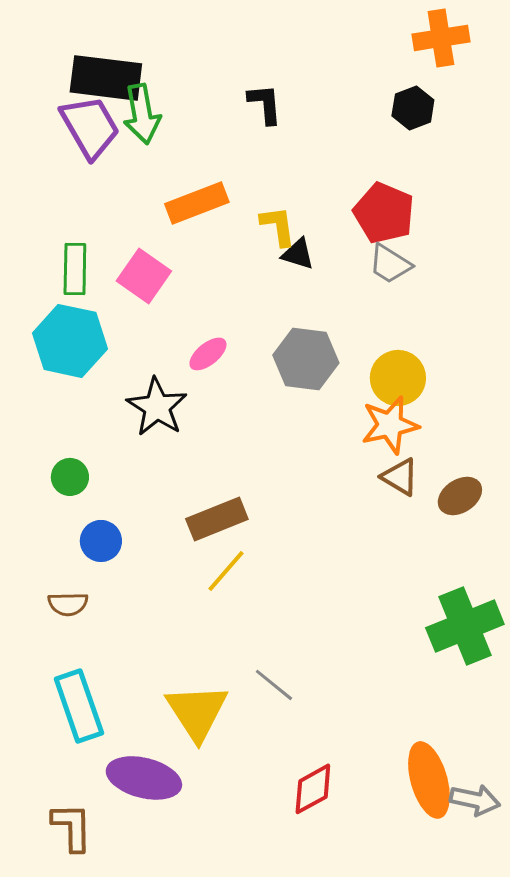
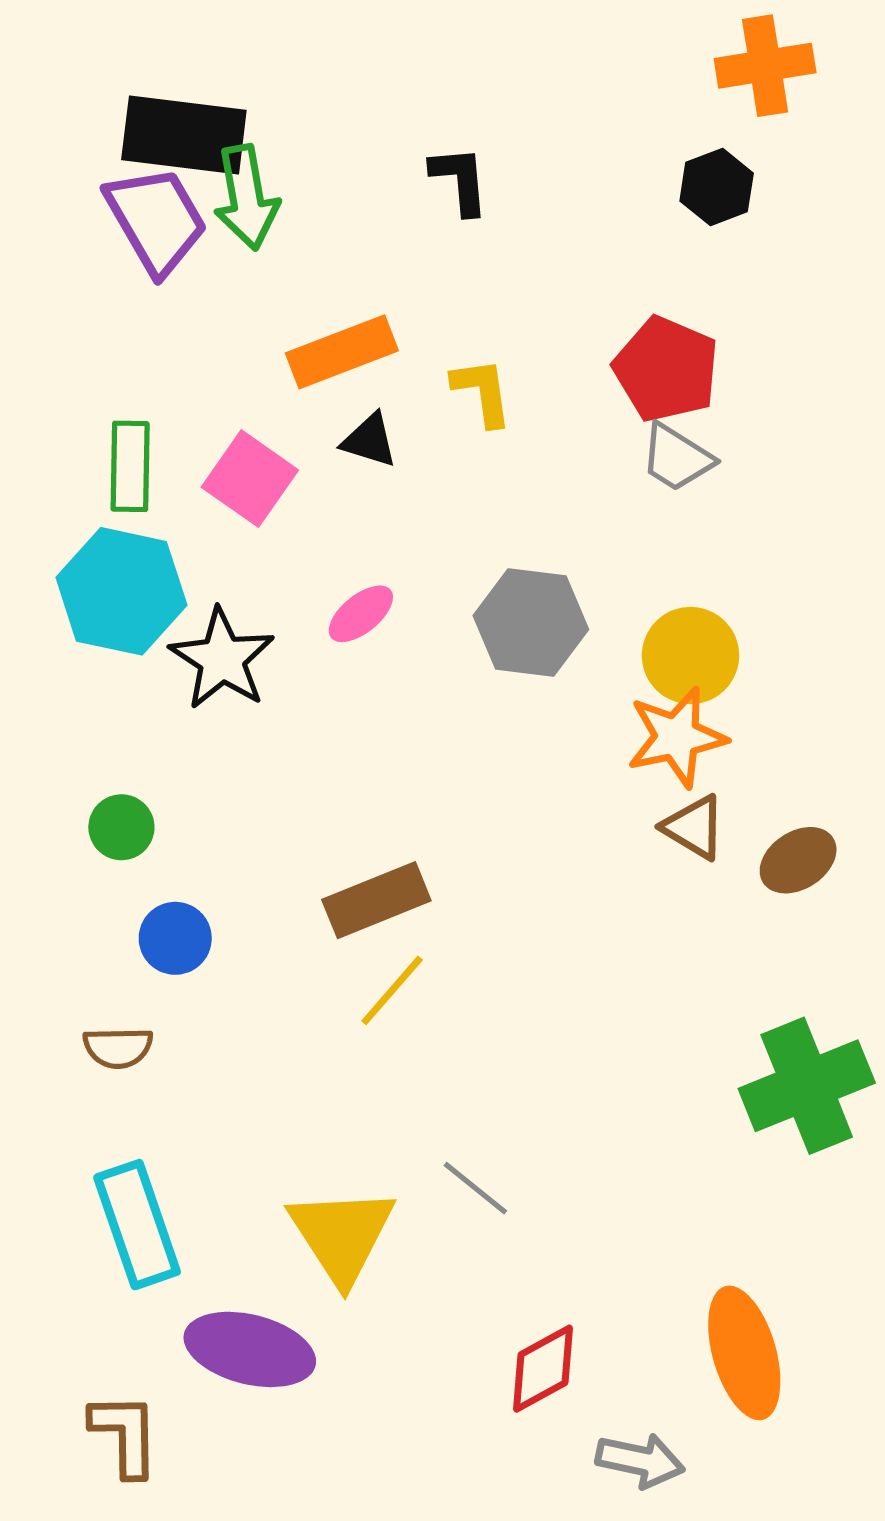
black triangle: (298, 254) -> (370, 440), moved
black star: (157, 407) -> (222, 659), moved
gray arrow: (475, 800) -> (640, 1460), moved

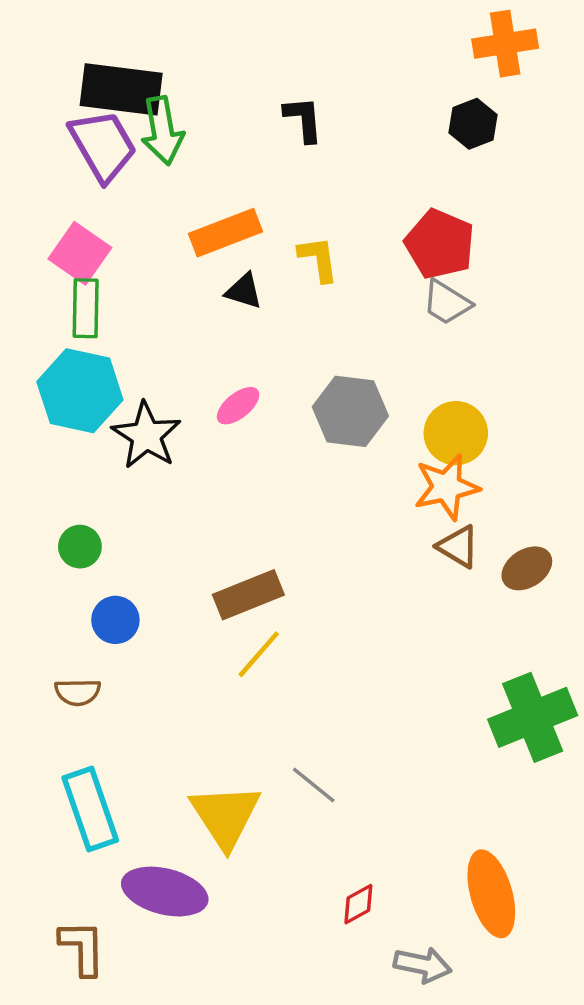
pink square: (250, 479) -> (80, 253), moved
red diamond: (543, 1369) -> (358, 904), size x0.7

